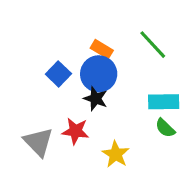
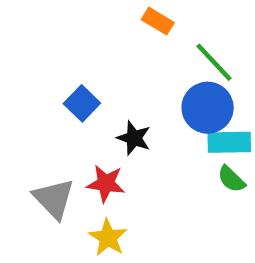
orange rectangle: (102, 49) -> (158, 21), moved
blue circle: (99, 74) -> (208, 108), moved
yellow star: (116, 154) -> (108, 238), moved

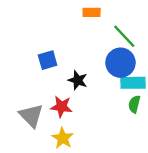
orange rectangle: (158, 21) -> (92, 12), turned -30
blue square: (82, 103) -> (48, 60), turned 30
green semicircle: (231, 179) -> (134, 104), turned 60

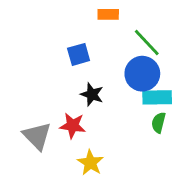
blue square: (48, 60) -> (79, 54), moved
yellow star: (63, 138) -> (90, 163), moved

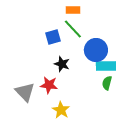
green line: (147, 43) -> (73, 29), moved

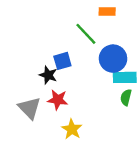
orange rectangle: (73, 10) -> (107, 11), moved
blue square: (53, 37) -> (62, 61), moved
black star: (62, 64) -> (48, 75), moved

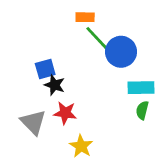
orange rectangle: (107, 11) -> (85, 17), moved
blue circle: (113, 59) -> (121, 52), moved
blue square: (62, 61) -> (45, 69), moved

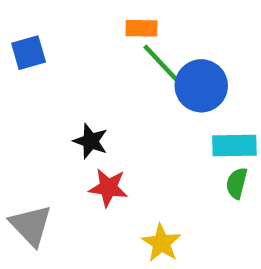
blue square: (45, 69) -> (29, 53), moved
gray triangle: (33, 122) -> (31, 225), moved
yellow star: (81, 146) -> (161, 243), moved

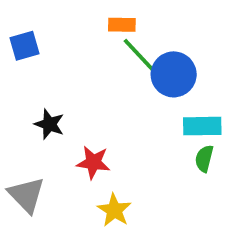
black star: (91, 141) -> (49, 124), moved
yellow star: (161, 243) -> (114, 210), moved

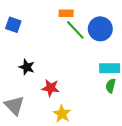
blue square: (24, 46) -> (13, 25), turned 35
blue circle: (174, 74) -> (100, 29), moved

